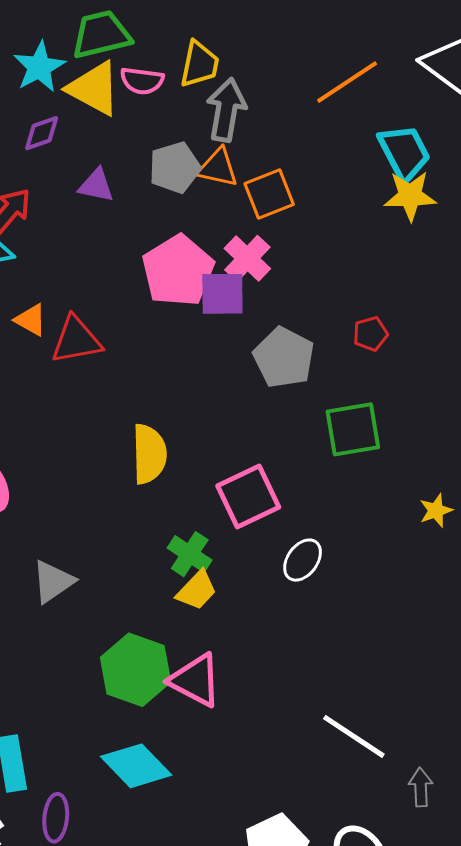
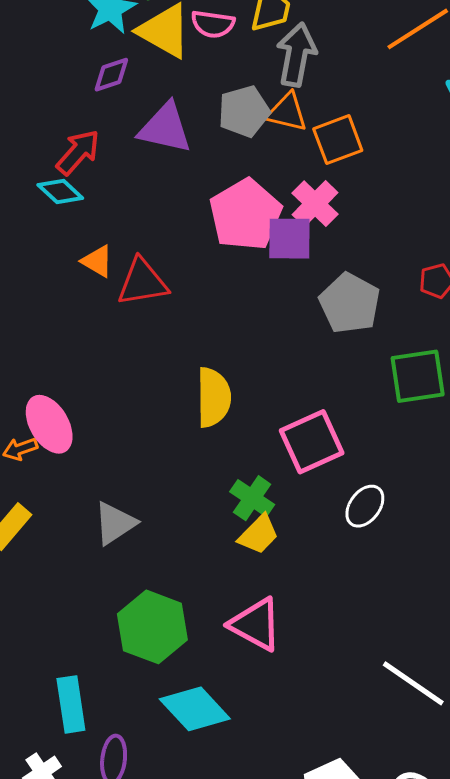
purple triangle: (96, 186) -> (165, 128), size x1.5
green hexagon: (136, 670) -> (152, 627), moved

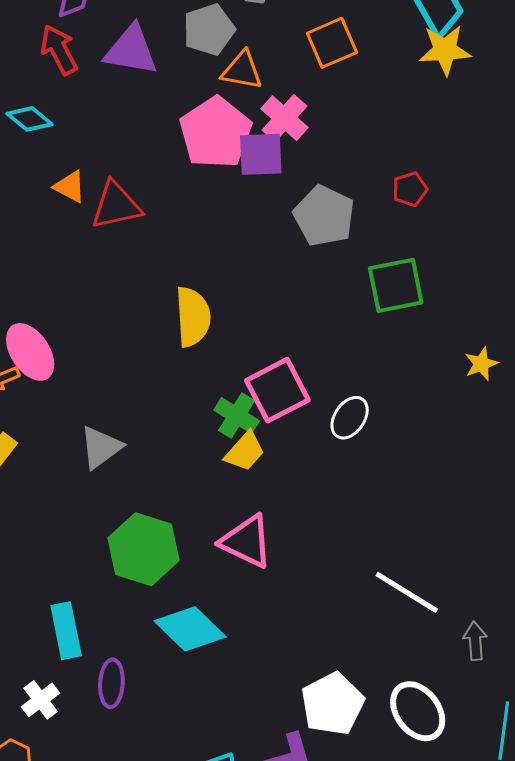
orange triangle: (287, 112) -> (242, 70), moved
orange square: (338, 140) -> (332, 43), moved
red arrow: (78, 152) -> (59, 50), moved, turned -66
pink square: (312, 442) -> (277, 390), moved

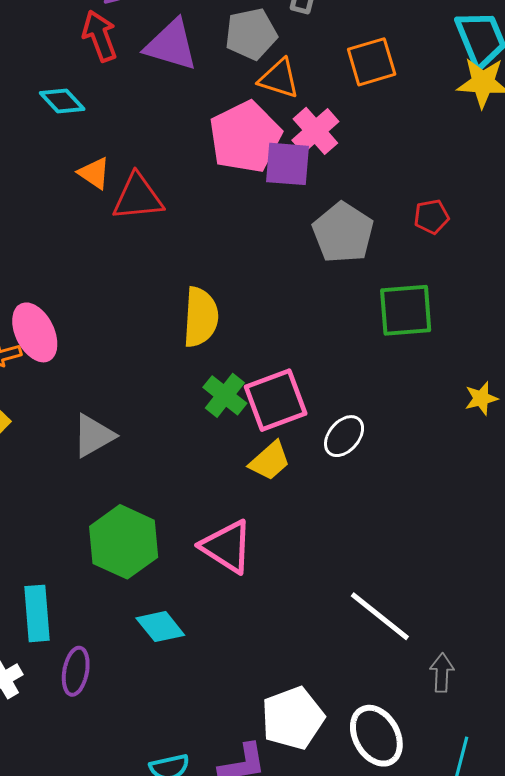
green cross: (237, 415) -> (225, 395), moved
yellow trapezoid: (245, 451) -> (270, 461), moved
cyan diamond: (190, 629) -> (160, 627), size x0.7

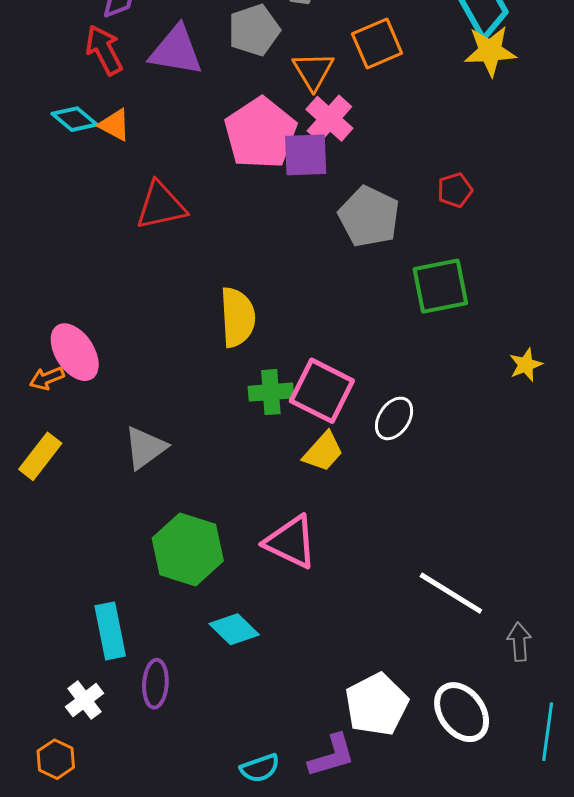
orange triangle: (279, 78) -> (313, 71), moved, turned 48
orange triangle: (94, 173) -> (114, 125), moved
green cross: (225, 395) -> (271, 392), turned -36
pink square: (276, 400) -> (322, 391), turned -36

